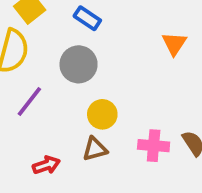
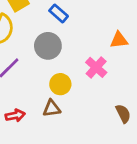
orange triangle: (174, 44) -> (119, 40), turned 42
pink cross: (154, 146) -> (96, 67), moved, turned 30

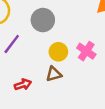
pink cross: (96, 67) -> (86, 51), moved

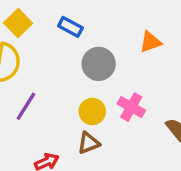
gray circle: (43, 20) -> (99, 64), moved

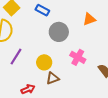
yellow circle: (92, 111) -> (44, 62), moved

